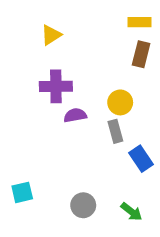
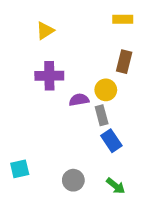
brown rectangle: (141, 54) -> (124, 62), moved
purple semicircle: (75, 115) -> (79, 100), moved
blue rectangle: (141, 159) -> (111, 141), moved

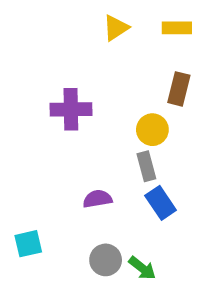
yellow triangle: (45, 31) -> (116, 28), moved
purple semicircle: (79, 100) -> (97, 199), moved
green arrow: (116, 186) -> (142, 268), moved

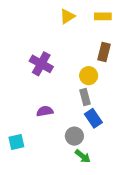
purple cross: (71, 109) -> (41, 64), turned 30
purple semicircle: (97, 199) -> (45, 111), moved
gray circle: (106, 260) -> (74, 136), moved

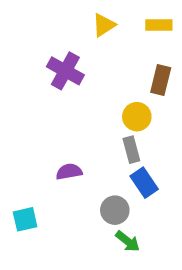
purple cross: (41, 64) -> (65, 71), moved

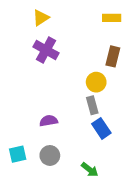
yellow triangle: (104, 25) -> (41, 18), moved
gray circle: (115, 210) -> (50, 155), moved

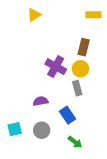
purple cross: (46, 50) -> (56, 67), moved
brown rectangle: (113, 56) -> (84, 47), moved
blue rectangle: (101, 128) -> (68, 115), moved

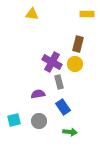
yellow triangle: (34, 15) -> (32, 14), turned 40
gray rectangle: (77, 88) -> (59, 82), moved
green arrow: (75, 142) -> (70, 132), turned -32

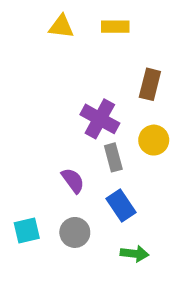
yellow rectangle: (87, 14) -> (115, 27), moved
yellow circle: (75, 64) -> (154, 140), moved
purple semicircle: (38, 94) -> (73, 180), turned 64

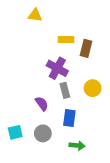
yellow rectangle: (115, 27) -> (66, 40), moved
yellow circle: (154, 140) -> (93, 88), moved
blue rectangle: (121, 206) -> (69, 118), turned 42

